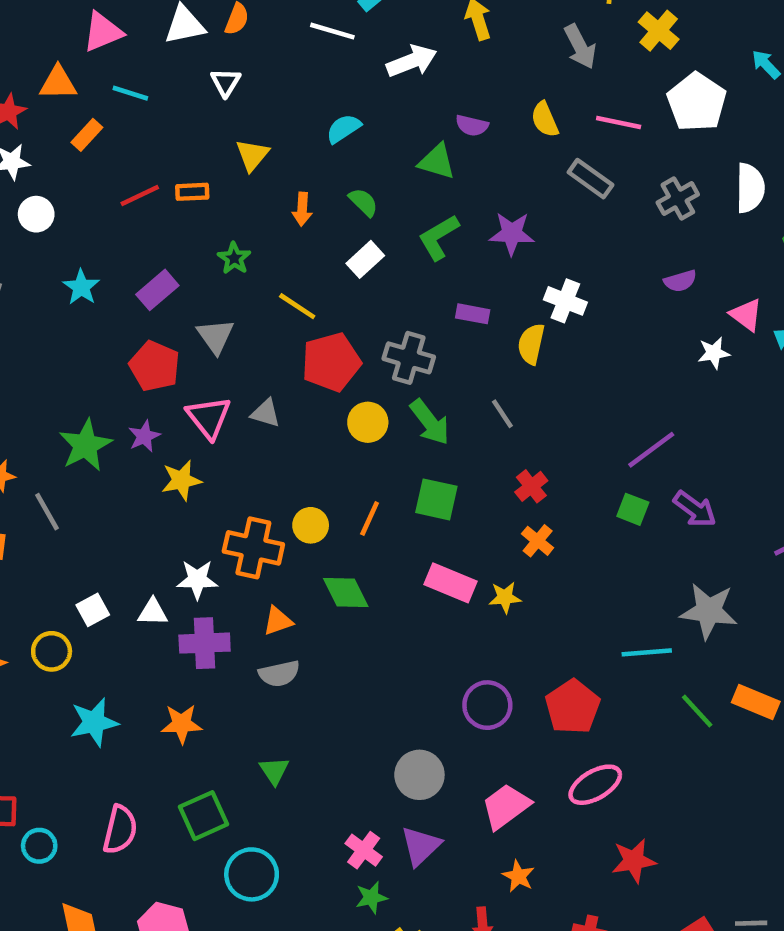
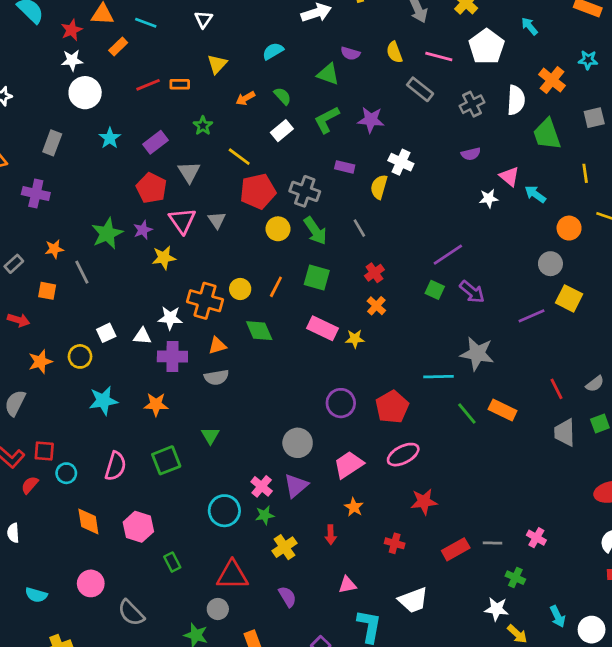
orange arrow: (302, 209) -> (245, 98), turned 54
white circle: (36, 214) -> (85, 93), size x1.5
gray triangle: (266, 413) -> (217, 220), turned 36
cyan circle: (252, 874) -> (224, 511), moved

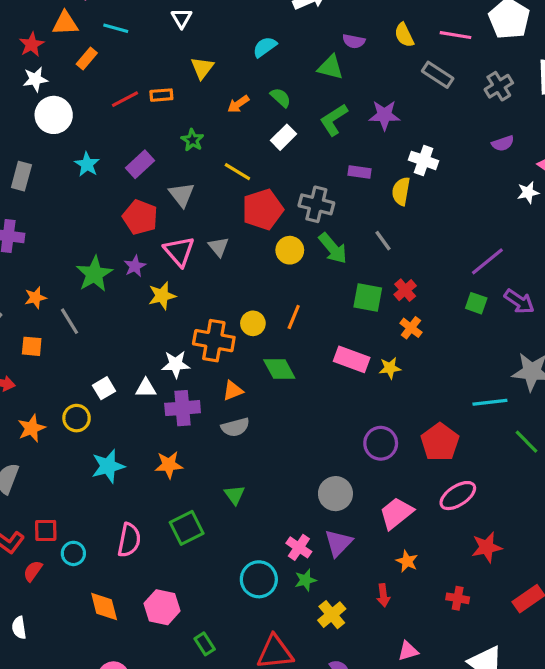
green square: (317, 278) -> (368, 298), moved

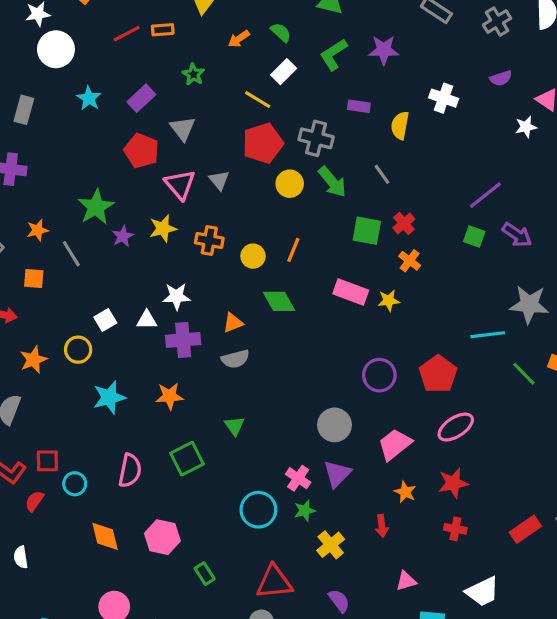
white cross: (424, 160) -> (444, 98), moved
yellow line: (237, 172) -> (258, 100), moved
purple star: (135, 266) -> (123, 236), moved
orange cross: (214, 341) -> (209, 241), moved, size x0.7
red star: (487, 547) -> (453, 483), moved

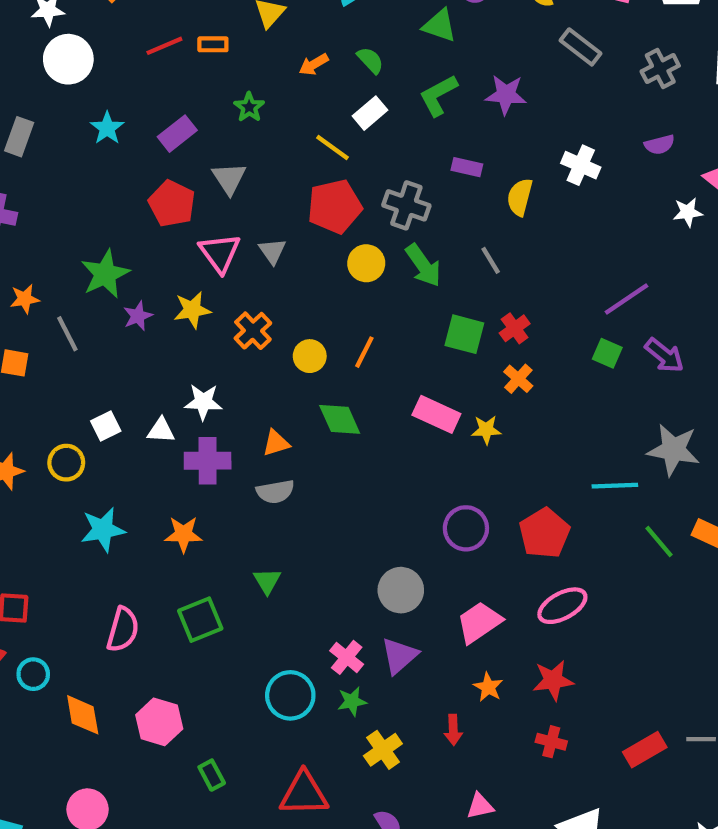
orange cross: (209, 241) -> (253, 331), turned 32
cyan circle: (75, 484) -> (33, 674), moved

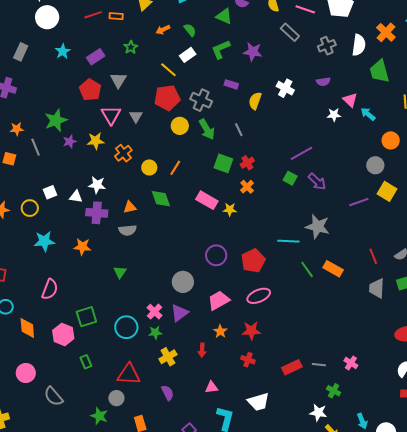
green square: (200, 620) -> (86, 317), moved

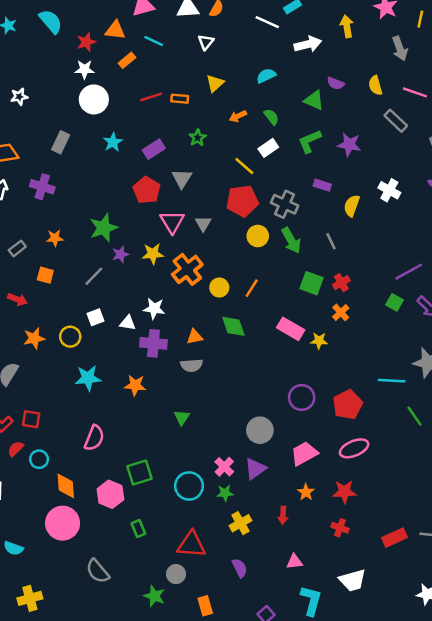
gray line: (36, 147) -> (94, 276), moved, turned 66
orange cross: (123, 153) -> (187, 269), size x1.4
pink circle: (26, 373) -> (63, 523), moved, size x1.4

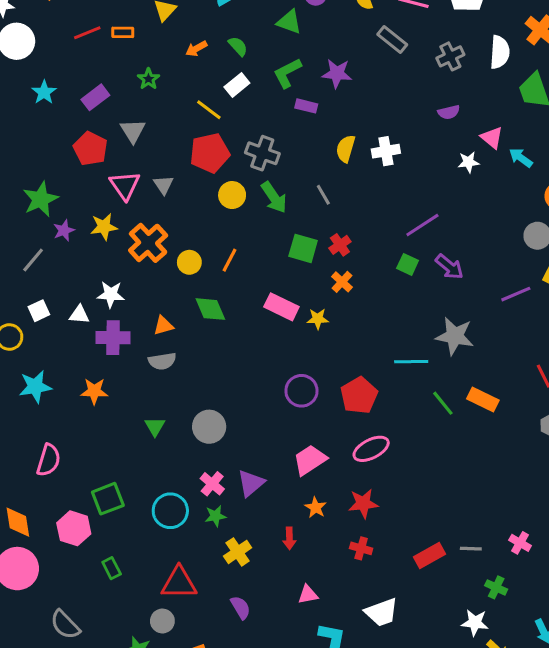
purple rectangle: (322, 185) -> (306, 106), moved
white cross: (389, 190) -> (386, 151), moved, turned -35
gray circle: (260, 430) -> (209, 427), moved

